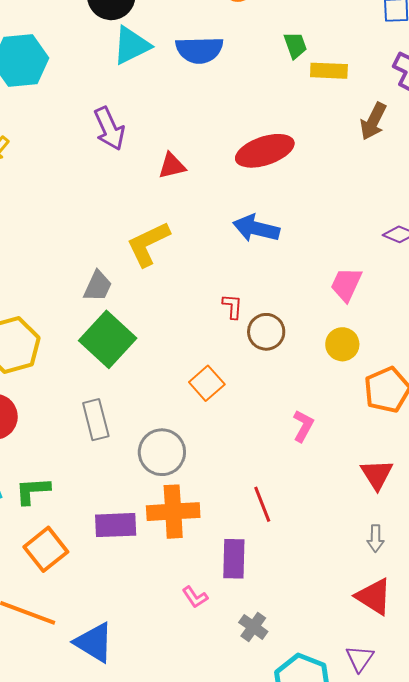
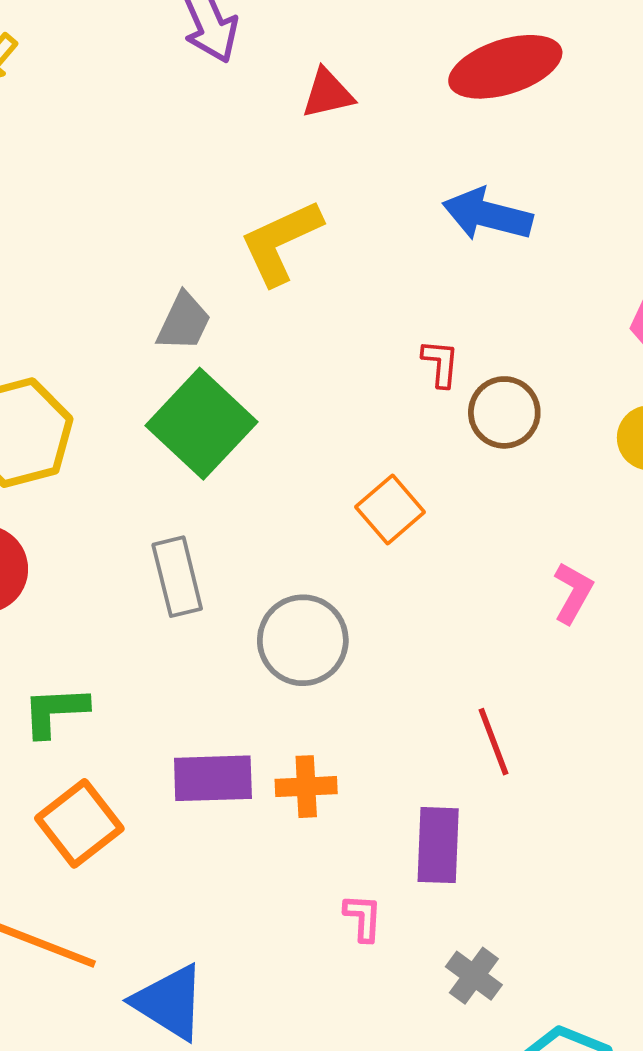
orange cross: (173, 512) -> (306, 787), moved, size x0.6
pink L-shape: (195, 597) -> (363, 918), turned -144

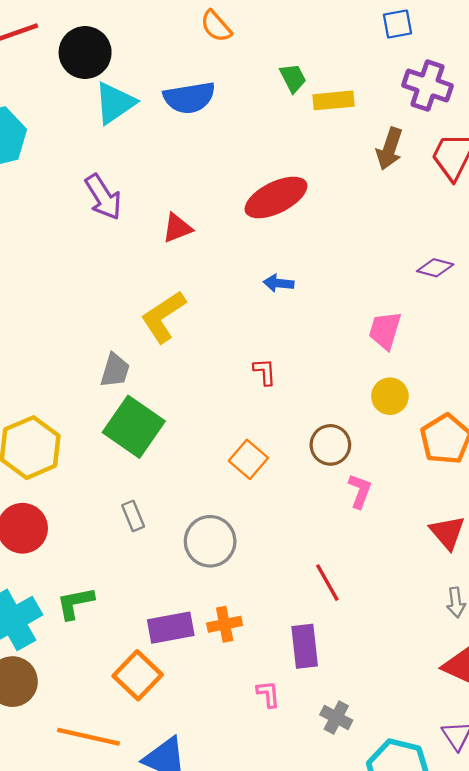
blue arrow: (487, 215) -> (278, 283), size x0.6
brown circle: (504, 412) -> (330, 445), moved
gray rectangle: (177, 577) -> (133, 516), size x0.7
orange square: (79, 823) -> (138, 675), moved

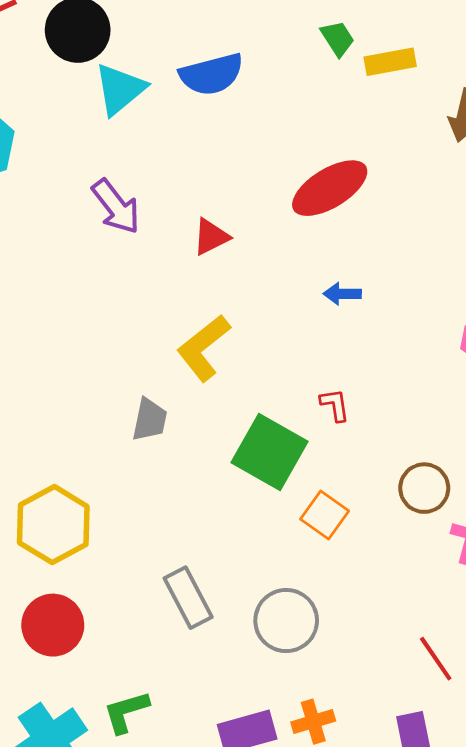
green square: (134, 427) -> (269, 452), moved
gray rectangle: (133, 516) -> (188, 598), size x1.6

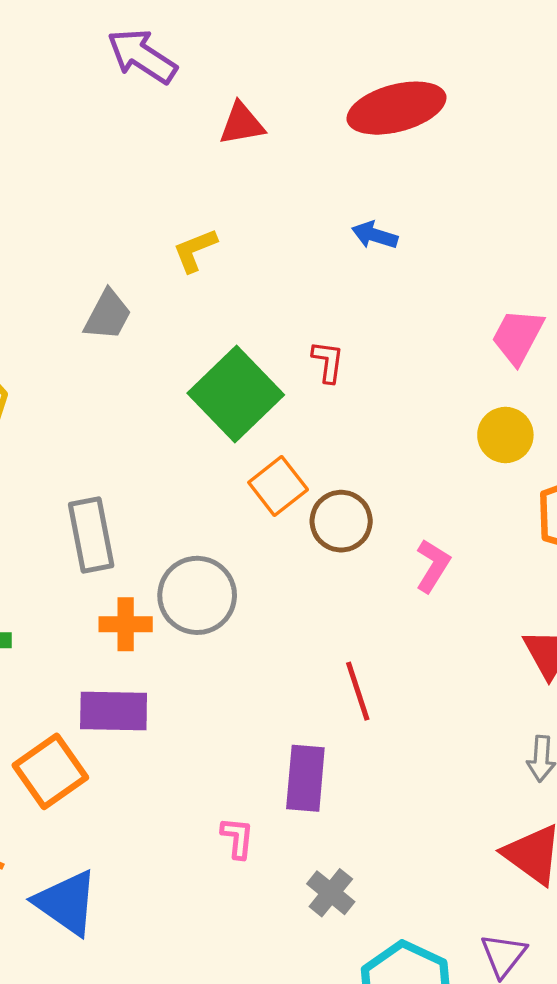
purple arrow: (116, 207) -> (142, 56), turned 144
yellow L-shape: (203, 348) -> (195, 250), size x0.6
brown circle: (424, 488) -> (341, 521), moved
orange cross: (313, 722) -> (126, 624), moved

